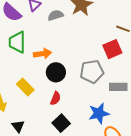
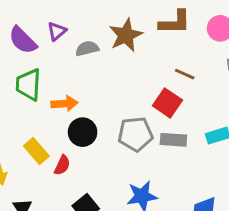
red square: (112, 49) -> (167, 103), turned -36
gray rectangle: (118, 87) -> (173, 140), moved
red semicircle: (55, 98) -> (62, 165), moved

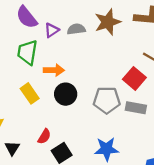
purple triangle: (57, 31) -> (52, 30), moved
yellow rectangle: (36, 151) -> (30, 93), moved
red semicircle: (62, 165) -> (44, 136), moved

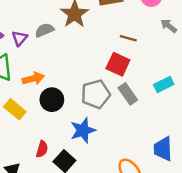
gray rectangle: (136, 108) -> (128, 94), turned 60
blue star: (107, 149) -> (83, 130), moved

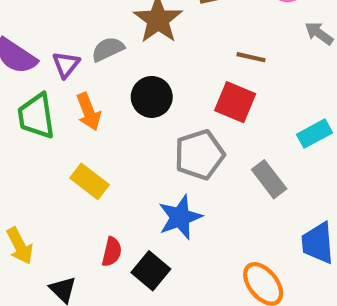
orange arrow: (33, 78) -> (89, 112), moved, turned 85
gray rectangle: (128, 94) -> (269, 179), moved
black circle: (52, 100) -> (152, 97), moved
yellow rectangle: (15, 109) -> (89, 181), moved

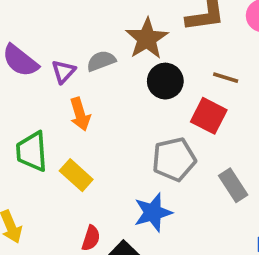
black circle: (152, 97) -> (165, 81), moved
green trapezoid: (36, 116) -> (32, 151), moved

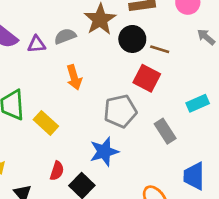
purple triangle: (63, 72) -> (37, 44), turned 42
black circle: (165, 81) -> (132, 39), moved
orange arrow: (80, 114) -> (74, 77), moved

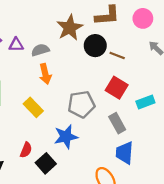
gray semicircle: (65, 36) -> (40, 50), moved
red square: (147, 78) -> (117, 88), moved
yellow rectangle: (46, 123) -> (33, 107), moved
blue trapezoid: (194, 176) -> (125, 153), moved

